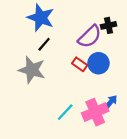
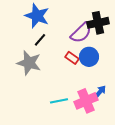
black cross: (109, 25) -> (98, 23), size x1.5
cyan line: (65, 112) -> (59, 101), turned 36

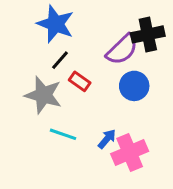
red rectangle: (72, 58) -> (80, 81), moved
blue arrow: (100, 92) -> (107, 139), moved
cyan line: (59, 101) -> (63, 134), moved, turned 30

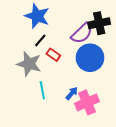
blue circle: (134, 86) -> (90, 58), size x1.4
cyan line: (63, 134) -> (42, 90), turned 60

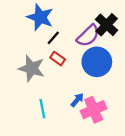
black cross: (99, 23) -> (107, 25), turned -35
black line: (40, 40) -> (53, 38), moved
cyan line: (42, 90) -> (42, 109), moved

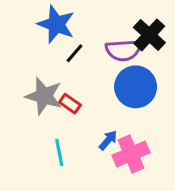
purple semicircle: (88, 36) -> (123, 50), turned 40
red rectangle: (58, 59) -> (70, 104), moved

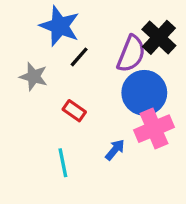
purple semicircle: (123, 50) -> (131, 54), turned -64
gray star: (44, 96) -> (34, 76), moved, size x0.7
pink cross: (131, 154) -> (154, 129), moved

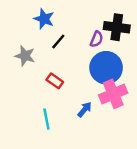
blue star: (60, 26) -> (44, 19), size x0.7
black cross: (159, 37) -> (117, 27), turned -35
purple semicircle: (131, 54) -> (97, 39), size x0.6

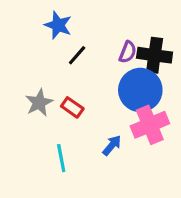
black cross: (117, 27) -> (155, 55), moved
gray star: (25, 56) -> (39, 103), moved, turned 30

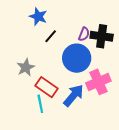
blue circle: (140, 90) -> (77, 58), moved
red rectangle: (72, 107) -> (47, 87), moved, size x1.5
blue arrow: (112, 145) -> (74, 95), size x1.6

